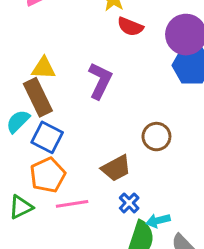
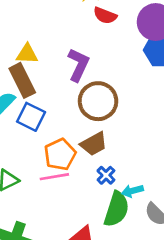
brown circle: (156, 137) -> (98, 101), moved, size x1.5
orange pentagon: (48, 175) -> (60, 154), moved

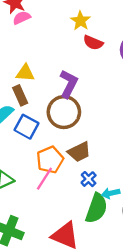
brown rectangle: (22, 80) -> (20, 95), size x0.7
brown circle: (98, 101) -> (64, 112), moved
pink line: (54, 177) -> (44, 179), turned -50

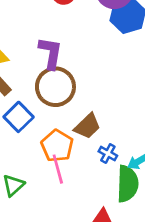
blue square: (27, 127) -> (19, 117), turned 35
pink line: (44, 179) -> (58, 169), turned -30

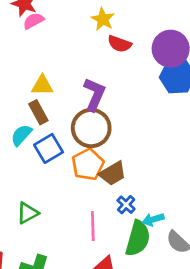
orange pentagon: (57, 146) -> (88, 164), moved
pink line: (58, 169) -> (93, 226), moved

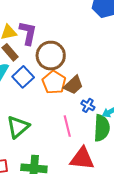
purple L-shape: (94, 94) -> (28, 33), moved
green triangle: (28, 213) -> (18, 127), size x1.4

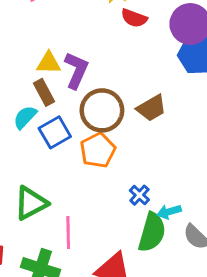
brown trapezoid: (73, 85) -> (152, 108), moved
pink line: (67, 126) -> (68, 232), moved

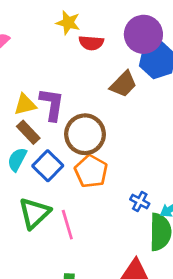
brown trapezoid: (152, 108) -> (123, 84), moved
green triangle: (31, 203) -> (34, 213), moved
pink line: (68, 232) -> (67, 225), moved

